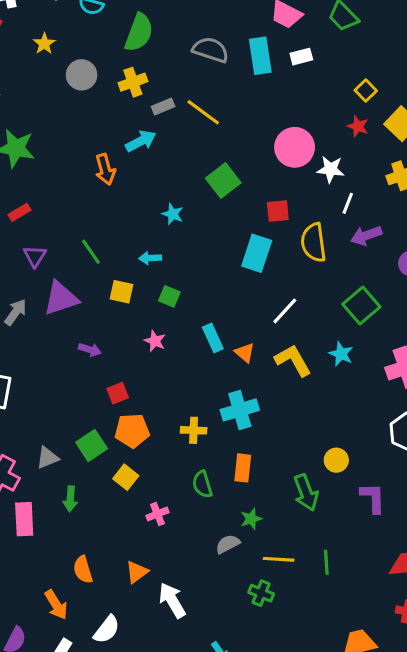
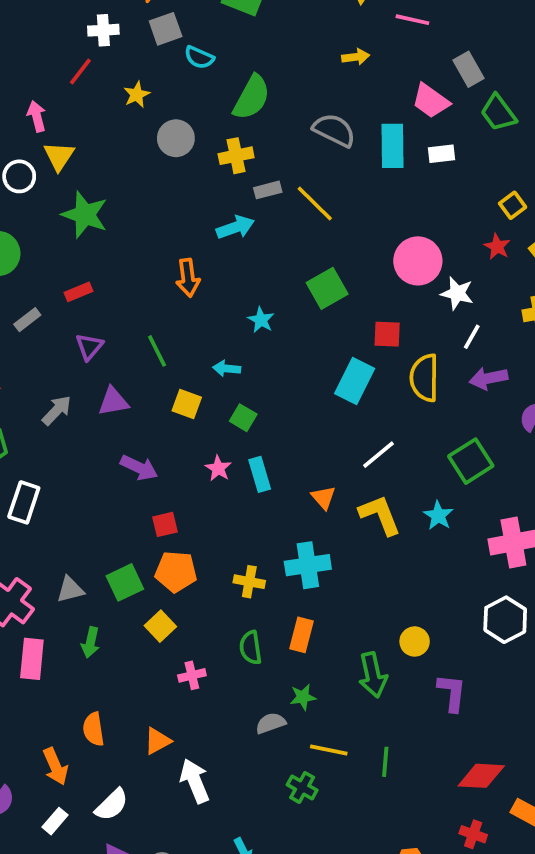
orange arrow: (105, 169) -> (188, 278), moved
purple triangle: (61, 298) -> (113, 401), size x0.7
cyan rectangle: (213, 338) -> (260, 474), moved
purple arrow: (90, 350) -> (139, 468), size x1.4

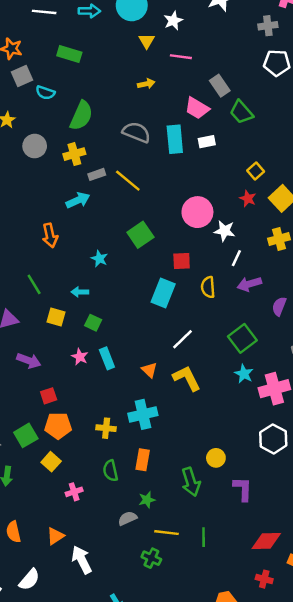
yellow semicircle: (424, 378) -> (208, 287), size x0.7
cyan star: (438, 515) -> (244, 374), moved

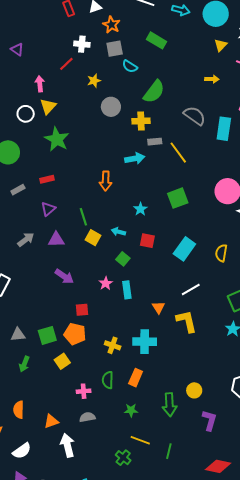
red square: (182, 261) -> (147, 241), moved
yellow square: (56, 317) -> (93, 238), moved
red square: (49, 396) -> (82, 310), moved
pink cross: (74, 492) -> (84, 391), moved
gray semicircle: (127, 518) -> (87, 417), moved

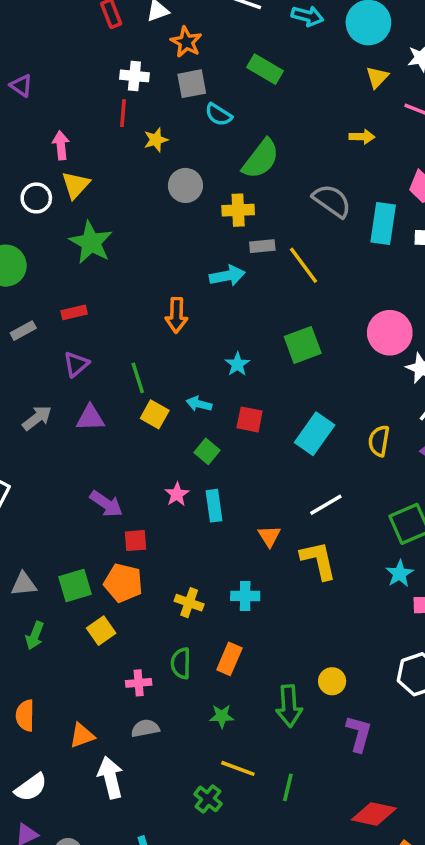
red line: (66, 64) -> (123, 113), moved, turned -42
purple arrow: (64, 276) -> (106, 504), moved
cyan cross: (145, 342) -> (245, 596), size x0.7

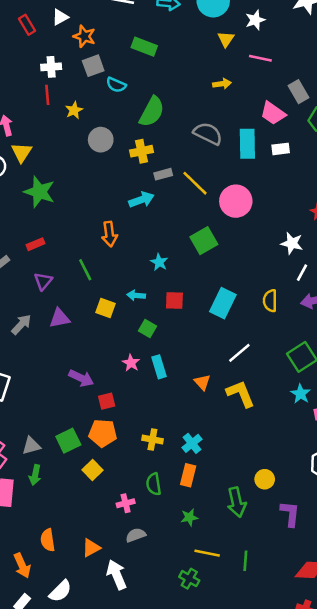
pink circle: (390, 333) -> (236, 201), moved
green line: (138, 378) -> (85, 270), moved
cyan cross: (245, 596) -> (192, 443), moved, turned -30
green arrow: (35, 636) -> (35, 475), moved

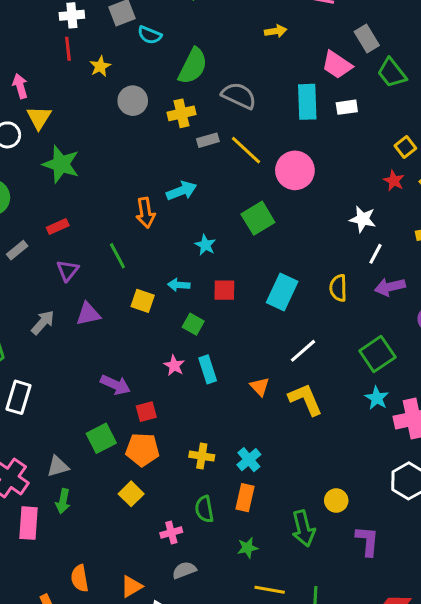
gray semicircle: (208, 133) -> (239, 96), moved
cyan arrow: (141, 200) -> (181, 191), moved
green square: (68, 441) -> (101, 438), moved

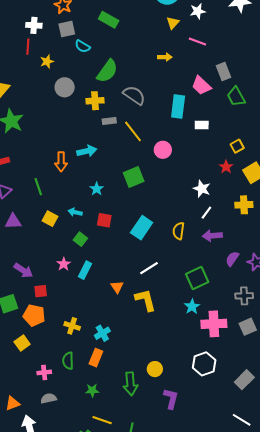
white rectangle: (347, 107) -> (202, 125), moved
pink circle: (295, 170) -> (163, 150), size x0.7
cyan rectangle: (208, 369) -> (85, 270), turned 36

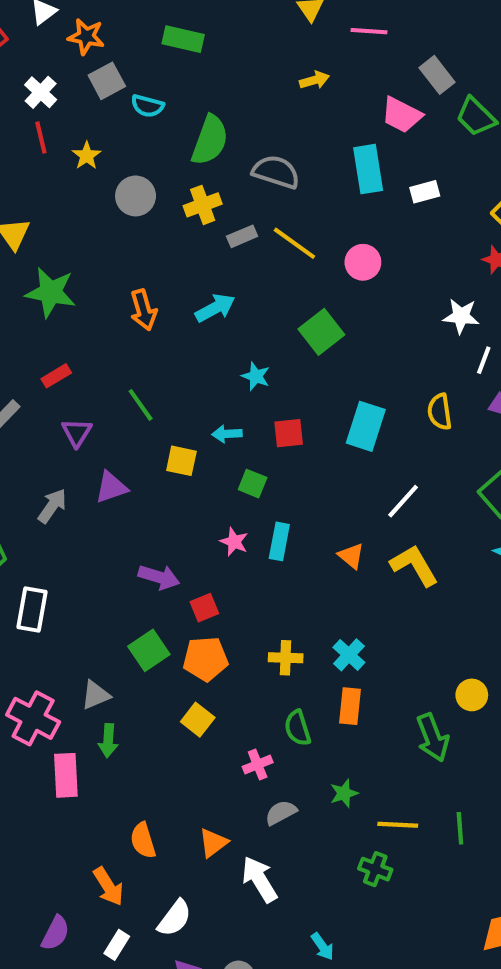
white cross: (34, 25) -> (41, 92), turned -35
orange arrow: (61, 162) -> (144, 310), moved
green star: (92, 390) -> (344, 793), moved

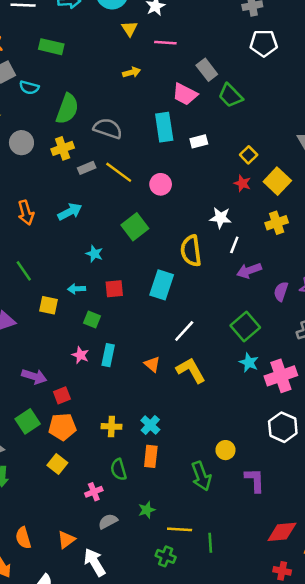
yellow semicircle: (440, 412) -> (191, 251), moved, size x1.4
green line: (460, 828) -> (210, 543), moved

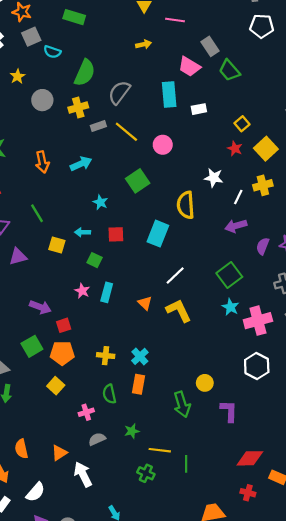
gray semicircle: (108, 128) -> (119, 92), turned -75
white line: (234, 245) -> (238, 197), moved

